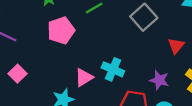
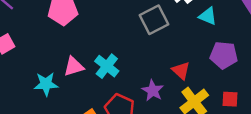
red triangle: (176, 46) -> (181, 71), moved, turned -42

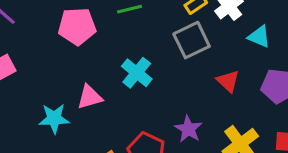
cyan cross: (107, 66) -> (137, 73), moved
red triangle: (181, 71) -> (228, 81), moved

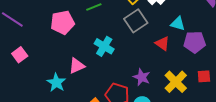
cyan triangle: (259, 37) -> (178, 24), moved
cyan star: (54, 118) -> (56, 83), turned -30

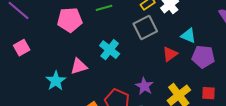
red triangle: (162, 43) -> (170, 54), turned 42

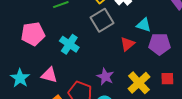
pink pentagon: (70, 20) -> (33, 34), moved
pink triangle: (79, 66) -> (49, 75), moved, turned 36

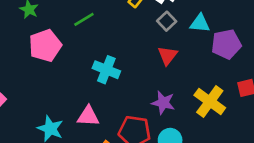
gray square: (102, 20) -> (167, 21), moved, size x0.6
pink pentagon: (33, 34) -> (45, 46), moved
red triangle: (127, 44) -> (167, 55), moved

